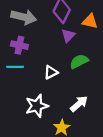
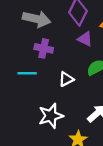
purple triangle: (68, 35) -> (85, 39), turned -48
purple cross: (19, 45) -> (44, 48), moved

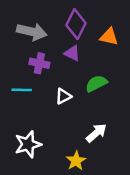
purple triangle: (85, 39) -> (72, 53), moved
white star: (51, 116) -> (28, 144), moved

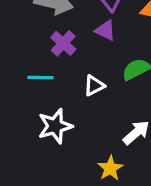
purple cross: (39, 63) -> (63, 43), turned 30
white star: (28, 144) -> (55, 126), moved

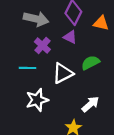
white triangle: (94, 86) -> (63, 73), size x1.5

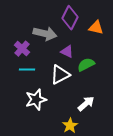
gray arrow: (36, 19) -> (45, 34), moved
purple triangle: (70, 37) -> (67, 52), moved
purple cross: (42, 46) -> (22, 49), moved

